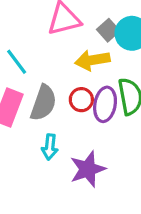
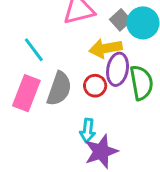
purple ellipse: (105, 104) -> (118, 69), moved
cyan arrow: (50, 147) -> (88, 131), moved

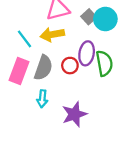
yellow arrow: (106, 48) -> (52, 35), moved
cyan arrow: (88, 131) -> (42, 99), moved

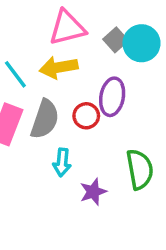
green semicircle: (104, 63) -> (140, 169), moved
cyan arrow: (42, 99) -> (62, 162), moved
purple star: (74, 114) -> (93, 192), size x0.7

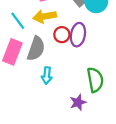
red circle: (86, 116) -> (62, 35), moved
purple star: (93, 192) -> (78, 102), moved

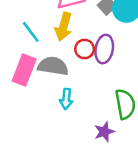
yellow arrow: (45, 16) -> (64, 27), turned -65
gray semicircle: (36, 49) -> (53, 66), turned -100

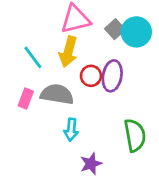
pink rectangle: (24, 70) -> (26, 99), size x0.6
purple star: (104, 132) -> (91, 164), moved

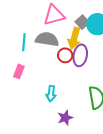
yellow arrow: (68, 52) -> (74, 38), moved
cyan line: (33, 57) -> (24, 42), turned 42
gray semicircle: (57, 94) -> (47, 39), moved

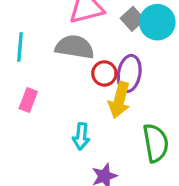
yellow arrow: (74, 38) -> (119, 100), moved
cyan line: (24, 42) -> (20, 47), moved

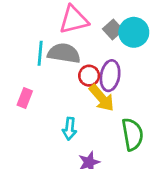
cyan line: (20, 47) -> (40, 53), moved
yellow arrow: (119, 100) -> (102, 98), turned -56

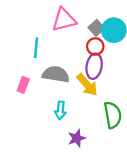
gray semicircle: (64, 53) -> (56, 74), moved
red circle: (89, 76) -> (95, 46), moved

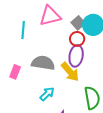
cyan line: (36, 48) -> (23, 30), moved
cyan arrow: (60, 110) -> (47, 94), turned -140

